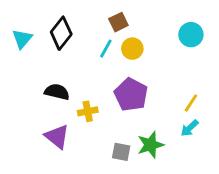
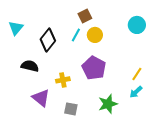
black diamond: (61, 33) -> (48, 40), moved
black semicircle: (57, 92) -> (30, 66), moved
gray square: (121, 152) -> (71, 109), moved

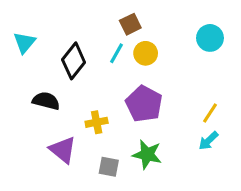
green star: (108, 104) -> (147, 154), moved, turned 30

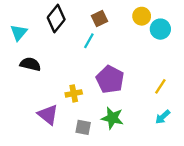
yellow circle: (146, 53) -> (142, 16), moved
black diamond: (74, 61) -> (56, 18), moved
black semicircle: (46, 101) -> (30, 64), moved
cyan arrow: (208, 141) -> (163, 117), moved

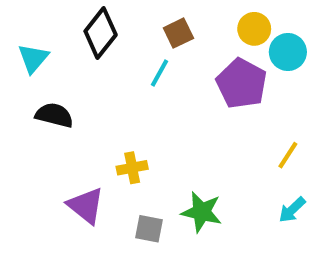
purple pentagon: (110, 79) -> (242, 84), moved

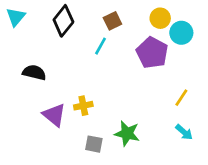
cyan triangle: (33, 58) -> (16, 17), moved
purple triangle: (86, 206) -> (54, 115), moved
cyan arrow: (292, 210) -> (184, 132), turned -96

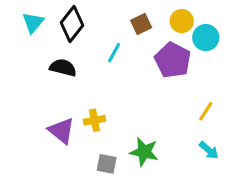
cyan triangle: (16, 17) -> (33, 23), moved
brown square: (112, 21) -> (141, 24), moved
black semicircle: (34, 73) -> (63, 68), moved

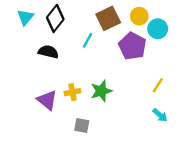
brown square: (141, 24) -> (108, 18), size x1.5
green star: (144, 152) -> (101, 91), moved, turned -30

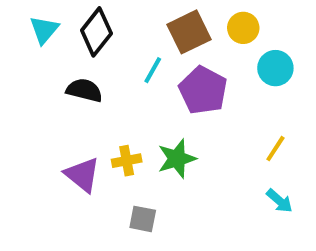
cyan circle: (158, 29) -> (275, 68), moved
purple pentagon: (132, 46) -> (203, 90), moved

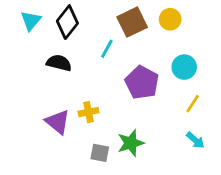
cyan circle: (275, 68) -> (184, 67), moved
purple pentagon: (203, 90) -> (142, 83), moved
green star: (177, 159) -> (131, 143), moved

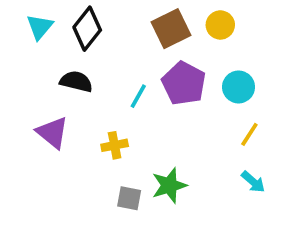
cyan line: (107, 49) -> (138, 96), moved
purple pentagon: (142, 83) -> (184, 83), moved
purple triangle: (58, 122) -> (53, 133), moved

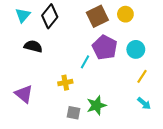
black semicircle: (76, 82) -> (33, 46), moved
cyan line: (138, 96) -> (85, 62), moved
purple triangle: (53, 133) -> (24, 94), moved

